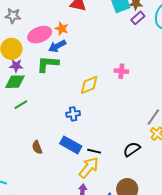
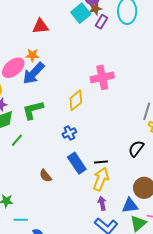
blue arrow: (57, 46) -> (34, 73), size x1.4
green L-shape: (48, 64) -> (33, 110), moved
pink cross: (121, 71) -> (102, 77), size x1.6
blue rectangle: (71, 145) -> (77, 163), turned 45

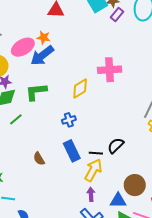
black semicircle: (136, 149) -> (116, 146), moved

